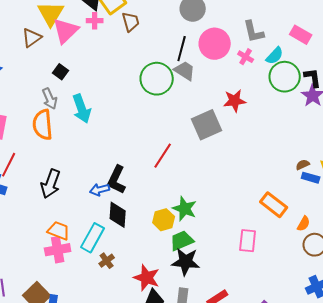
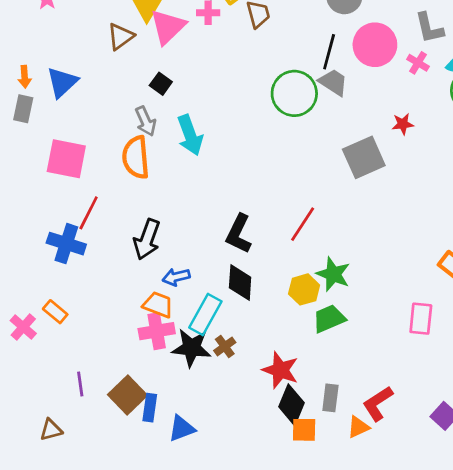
red star: (235, 101) -> (403, 124), size x0.7
red line: (163, 156) -> (303, 224), moved
blue arrow: (100, 190) -> (176, 277), moved
black star: (186, 262) -> (191, 348), moved

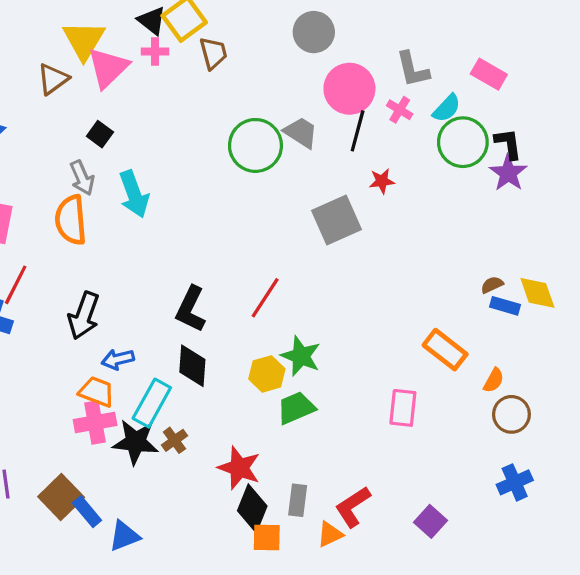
black line: (329, 52) -> (358, 131), moved
blue rectangle: (150, 408) -> (87, 512), turned -48

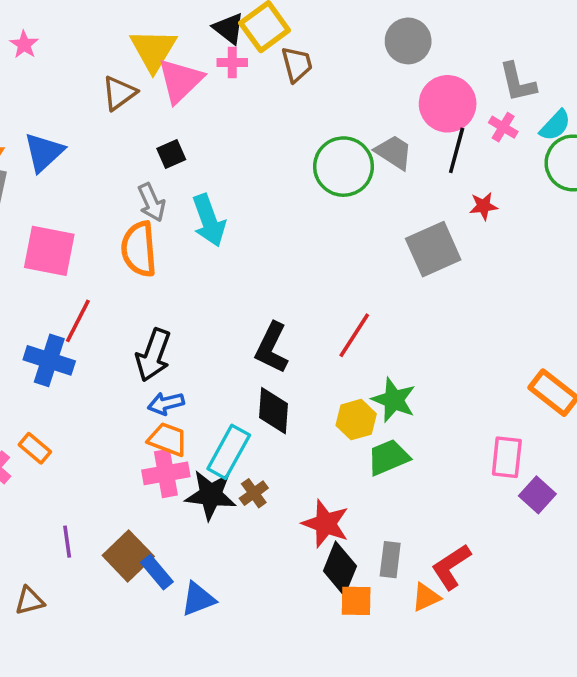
black square: (100, 134) -> (171, 154), turned 30
blue arrow: (118, 359) -> (166, 403), moved
purple square: (430, 521) -> (537, 495), moved

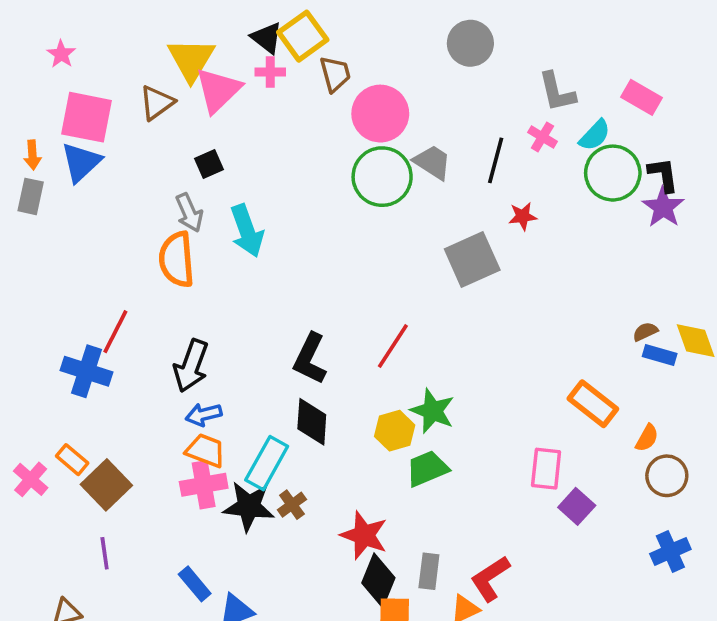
gray circle: (408, 41) -> (470, 43), moved
pink circle: (448, 104) -> (380, 114), moved
pink square: (49, 251) -> (87, 117), moved
brown square: (128, 556) -> (106, 485), moved

